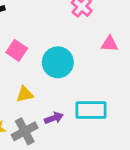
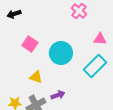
yellow triangle: (25, 94) -> (36, 77), turned 32
cyan rectangle: (91, 110) -> (95, 66), moved, turned -45

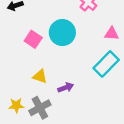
cyan circle: (61, 53) -> (62, 33), moved
purple arrow: (58, 95) -> (66, 88), moved

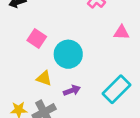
cyan circle: (62, 33) -> (68, 54), moved
cyan rectangle: (106, 64) -> (117, 89), moved

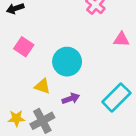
pink square: (37, 38) -> (24, 47), moved

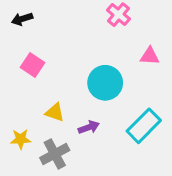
cyan circle: (67, 62) -> (105, 83), moved
yellow star: (16, 118) -> (21, 139), moved

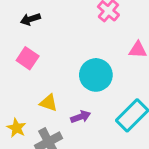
black arrow: (22, 19) -> (30, 19), moved
yellow star: (21, 139) -> (16, 128), turned 30

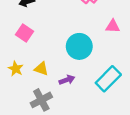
yellow star: (16, 128) -> (16, 69), moved

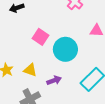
pink square: (25, 33) -> (41, 37), moved

